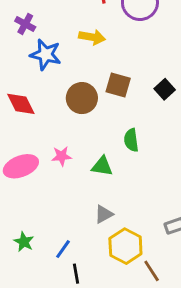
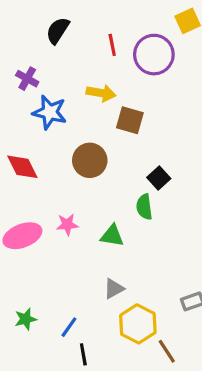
brown square: (118, 85) -> (130, 120), moved
black square: (165, 89) -> (159, 178), moved
green star: (24, 242) -> (26, 319), turned 30

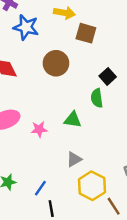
pink star: (67, 224) -> (39, 129), moved

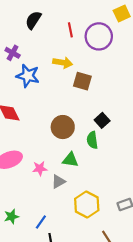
brown circle: (56, 63) -> (63, 127), moved
gray triangle: (74, 159) -> (58, 182), moved
yellow hexagon: (92, 186) -> (87, 204), moved

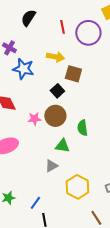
black square: (102, 120) -> (57, 91), moved
pink star: (40, 168) -> (34, 119), moved

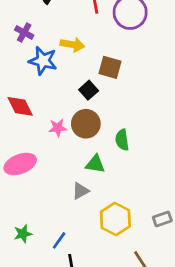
yellow arrow: (55, 57) -> (72, 45), moved

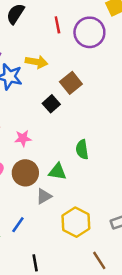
brown square: (110, 67) -> (71, 83), turned 35
brown circle: (86, 124) -> (25, 173), moved
blue line: (59, 240) -> (18, 225), moved

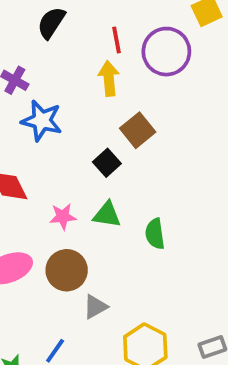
yellow arrow: (36, 62) -> (109, 78), moved, turned -105
green triangle: (57, 172) -> (107, 215), moved

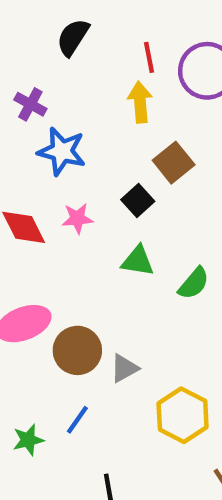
pink star: (63, 217) -> (77, 218), moved
green semicircle: (155, 234) -> (194, 283), turned -132
brown circle: (67, 270) -> (77, 350), moved

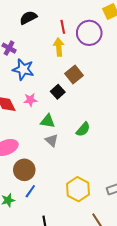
black semicircle: (73, 37) -> (28, 18), turned 30
green triangle: (138, 261) -> (48, 121), moved
brown circle: (77, 350) -> (24, 170), moved
gray triangle: (124, 368) -> (52, 140), moved, turned -48

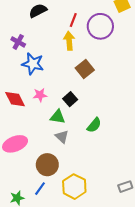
red line: (63, 27) -> (73, 20), turned 32
black square: (58, 92) -> (70, 99), moved
brown circle: (24, 170) -> (47, 165), moved
yellow hexagon: (78, 189) -> (74, 187), moved

